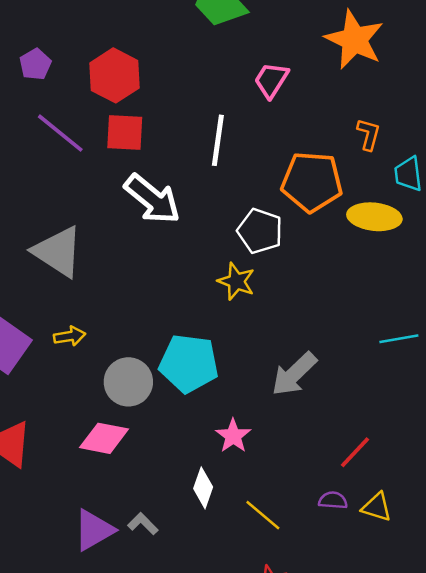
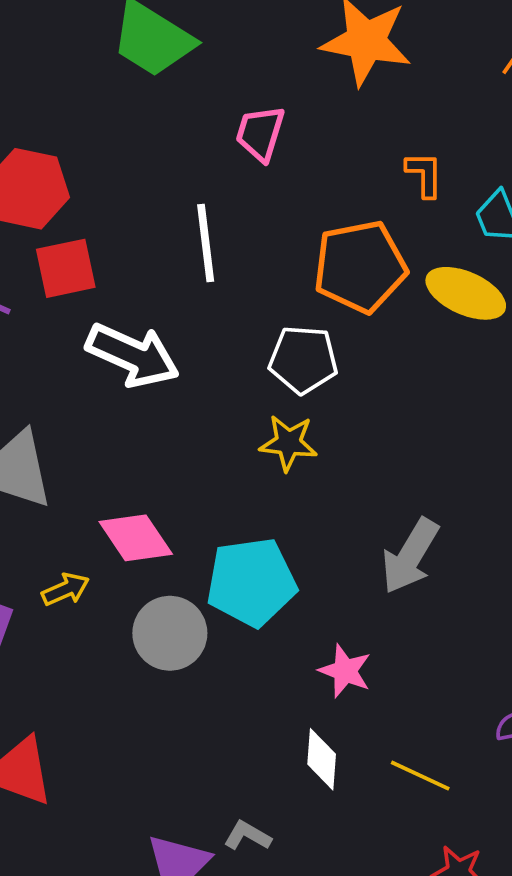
yellow ellipse: (374, 217) -> (466, 293), turned 33
pink diamond: (104, 438) -> (136, 538), moved, turned 60

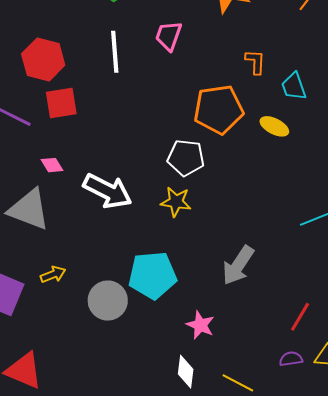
white line: (206, 243) -> (115, 52), moved
yellow ellipse: (466, 293) -> (274, 126), size x0.7
white arrow: (133, 355) -> (108, 191), moved
pink diamond: (136, 538) -> (52, 165), moved, size x0.6

